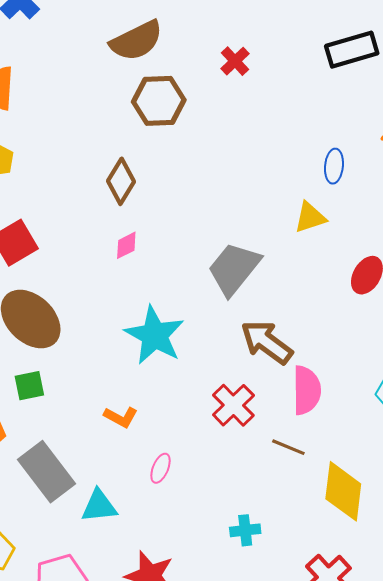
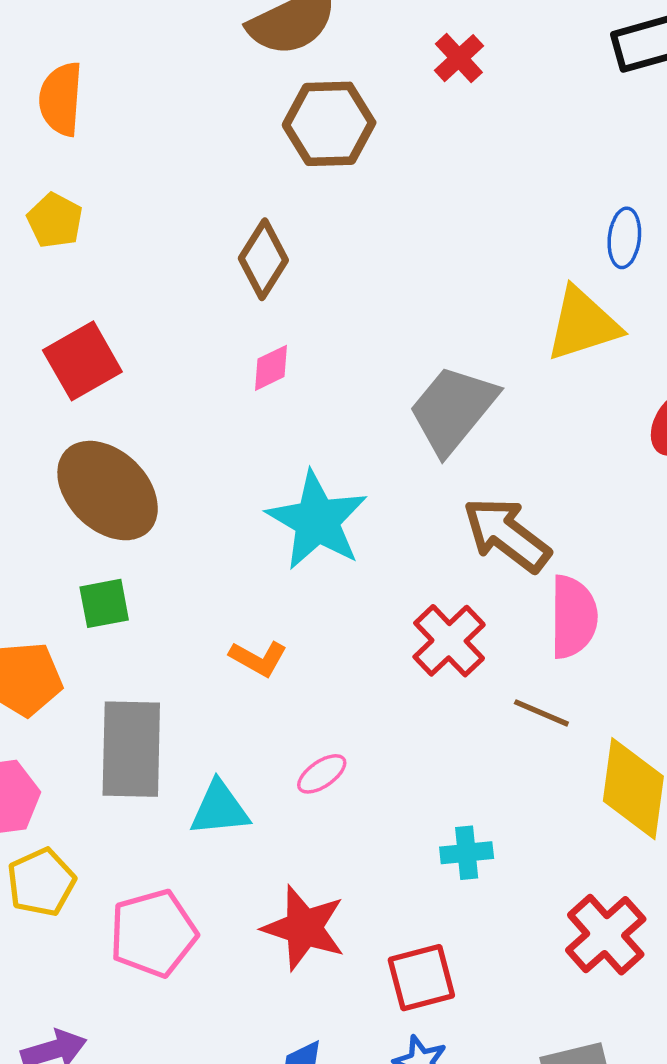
yellow triangle: (310, 217) -> (583, 324), size x1.4
pink ellipse: (161, 468) -> (322, 774), moved, turned 32
gray rectangle: (47, 472) -> (131, 749), turned 38

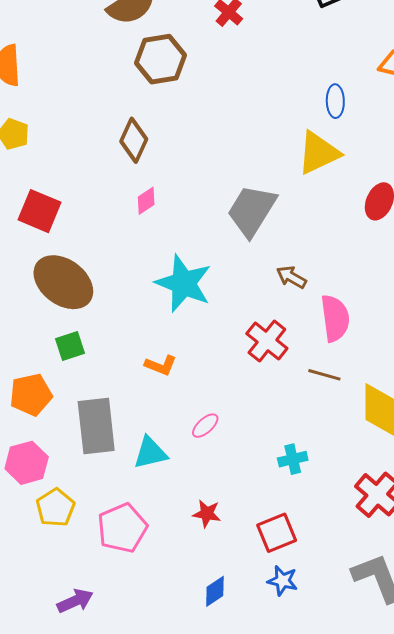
red square: (82, 361) -> (40, 211), turned -30
brown arrow: (507, 535) -> (291, 277), size x0.6
red star: (304, 928) -> (207, 514), size x0.6

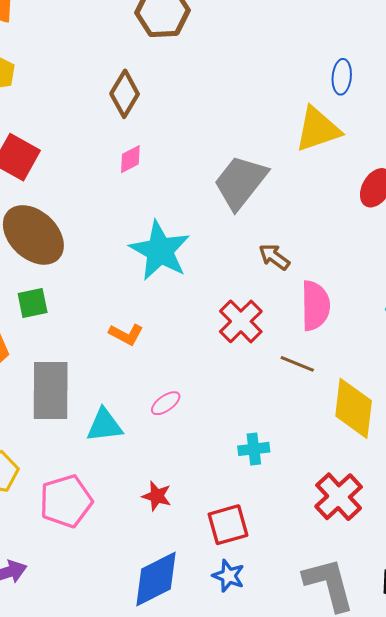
blue diamond: (215, 591) -> (156, 579), size x1.8

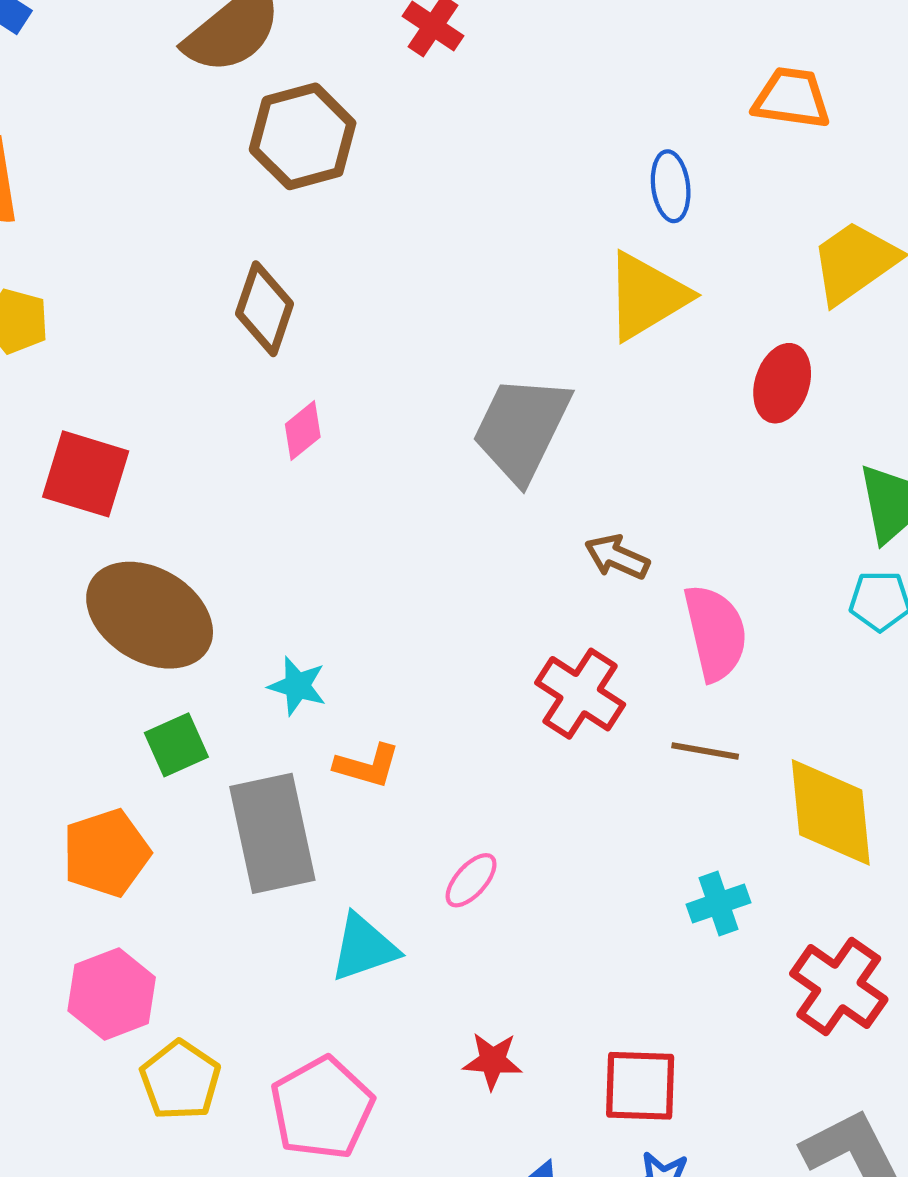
cyan star: (160, 251) -> (297, 686), moved, size x0.5
gray rectangle: (51, 390) -> (272, 833), moved
cyan cross: (254, 449) -> (718, 903), moved
red square: (228, 525) -> (640, 1086), turned 30

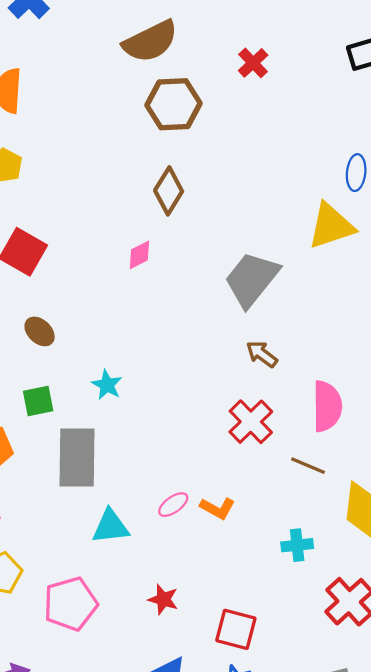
brown diamond: (265, 309) -> (169, 191), moved
brown arrow: (617, 557) -> (262, 354), moved
brown ellipse: (150, 615) -> (40, 331), size x0.5
orange L-shape: (367, 766) -> (218, 508), moved

